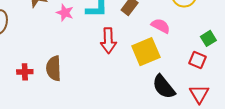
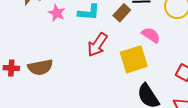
red arrow: (108, 41) -> (97, 45), turned 30
brown semicircle: (54, 68) -> (40, 67), turned -105

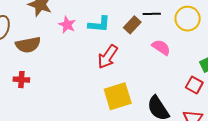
yellow square: (134, 59) -> (118, 96), moved
brown semicircle: (40, 67) -> (28, 45), moved

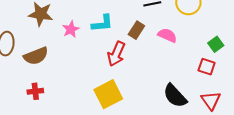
pink star: (67, 25) -> (71, 29), turned 30
brown rectangle: (132, 25) -> (136, 30), moved
yellow square: (118, 96) -> (108, 94), moved

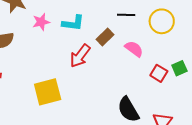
red square: (207, 67) -> (159, 73), moved
yellow square: (108, 94) -> (48, 92), moved

